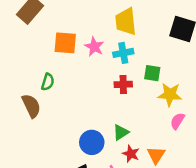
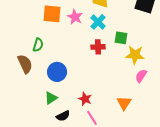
cyan cross: (123, 53) -> (98, 22), turned -35
green triangle: (121, 132) -> (51, 98), moved
blue circle: (92, 142) -> (57, 72), moved
red star: (131, 154) -> (85, 99), moved

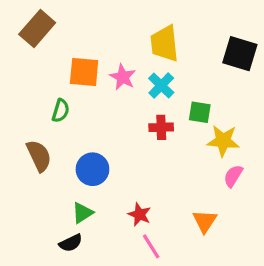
green semicircle: (38, 45) -> (61, 111), moved
black semicircle: (63, 116) -> (71, 243), moved

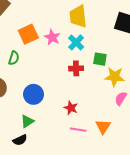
orange square: (84, 72) -> (28, 34), turned -30
red star: (139, 214) -> (71, 108), moved
pink line: (151, 246) -> (78, 130), moved, turned -49

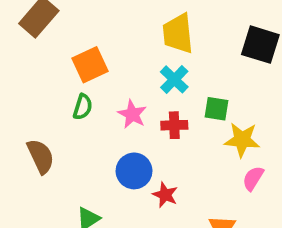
pink star: (52, 37) -> (132, 114), moved
green semicircle: (14, 58) -> (83, 107), moved
blue circle: (34, 94) -> (134, 171), moved

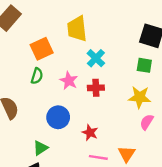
yellow trapezoid: (178, 34) -> (77, 29), moved
green square: (216, 109) -> (144, 65), moved
blue circle: (134, 171) -> (58, 117), moved

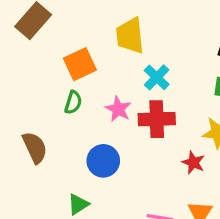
red cross: (96, 88) -> (157, 119), size x1.5
red star: (90, 133) -> (193, 163), moved

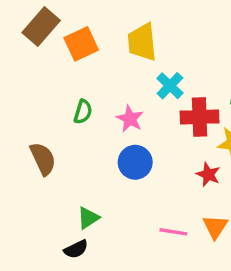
orange square: (80, 64) -> (81, 44), moved
red cross: (157, 119) -> (200, 117), moved
blue circle: (103, 161) -> (135, 162), moved

